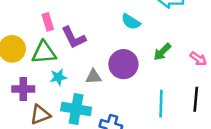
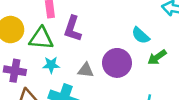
cyan semicircle: (131, 22) -> (141, 35), moved
purple L-shape: (74, 38) -> (73, 29), turned 35

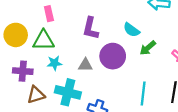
purple L-shape: (73, 29) -> (90, 28), moved

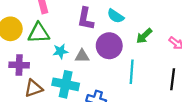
cyan semicircle: (131, 30) -> (116, 16), moved
cyan star: (54, 63) -> (60, 51), moved
cyan line: (143, 93) -> (132, 72), moved

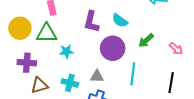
gray triangle: (82, 56) -> (97, 76), moved
cyan cross: (66, 84) -> (70, 83), size x0.7

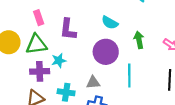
purple L-shape: (91, 22) -> (68, 29), moved
green arrow: (146, 40) -> (139, 40), turned 126
purple cross: (27, 63) -> (40, 71), moved

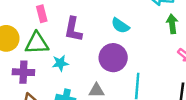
green arrow: (139, 40) -> (172, 24), moved
purple cross: (40, 71) -> (23, 72), moved

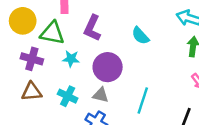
purple circle: (113, 58) -> (108, 67), moved

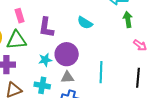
cyan star: (71, 59) -> (45, 60), moved

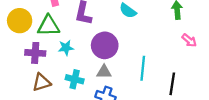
cyan star: (45, 60) -> (66, 48), moved
black line: (138, 78) -> (172, 84), moved

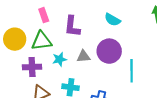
purple circle: (105, 45) -> (109, 51), moved
gray triangle: (104, 72) -> (83, 56), moved

